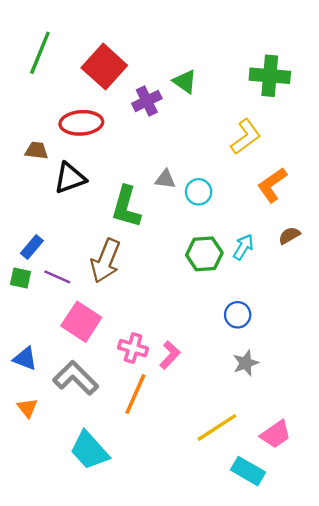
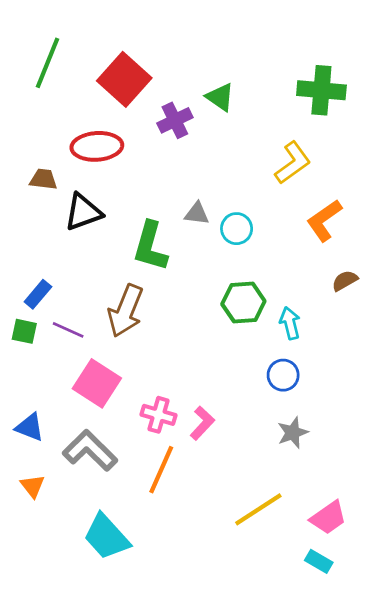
cyan arrow: (243, 247) -> (290, 323), moved, turned -45
cyan rectangle: (248, 471) -> (319, 561), moved, size x0.7

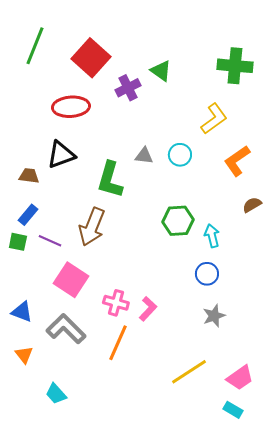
brown trapezoid: (43, 179) -> (29, 176), moved
cyan circle: (237, 229) -> (180, 155), moved
cyan trapezoid: (106, 537) -> (56, 394), moved, size x0.6

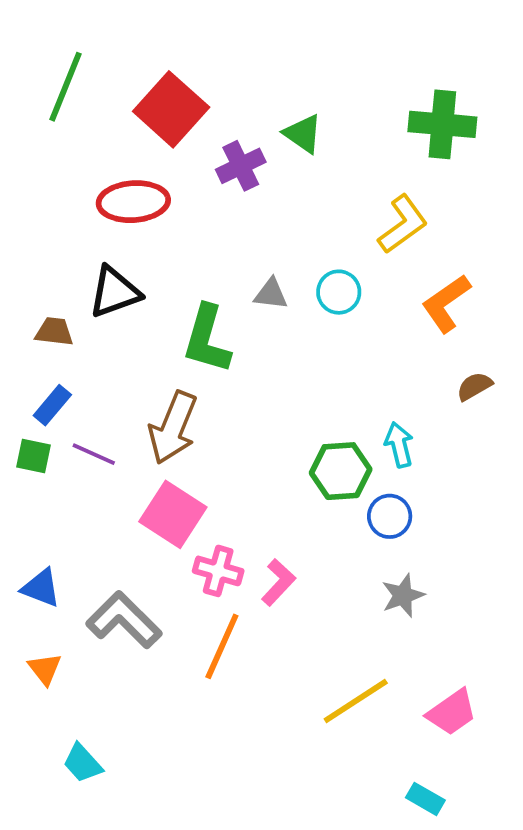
green hexagon: (178, 221) -> (341, 471), moved
pink square: (71, 280) -> (173, 514), moved
cyan trapezoid: (56, 394) -> (82, 763), moved
cyan rectangle: (233, 410) -> (425, 799), moved

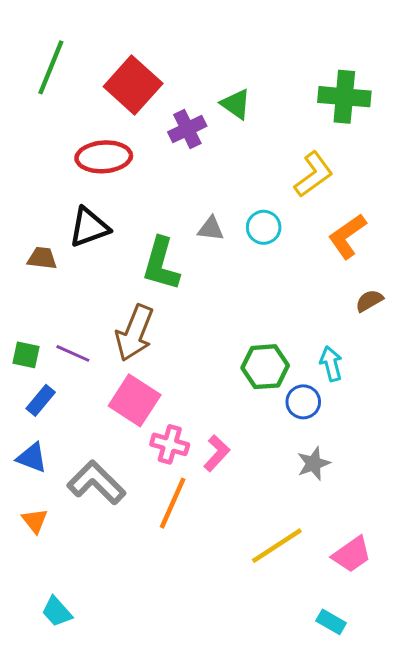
blue rectangle: (52, 405) -> (41, 400), moved
cyan arrow: (399, 445) -> (331, 364), moved
cyan trapezoid: (82, 763) -> (57, 612), moved

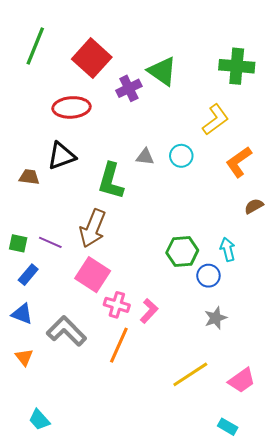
green triangle: (236, 104) -> (162, 71), size x1.4

